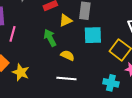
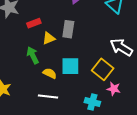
cyan square: (93, 35) -> (70, 66), moved

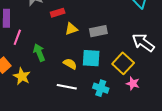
gray rectangle: (68, 29) -> (98, 31), moved, turned 66
green arrow: (33, 55) -> (39, 53), moved
cyan cross: (92, 102) -> (101, 88), moved

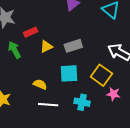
green arrow: (39, 53) -> (14, 50), moved
yellow semicircle: (70, 64) -> (40, 84), moved

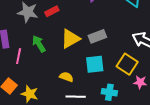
red rectangle: (31, 32) -> (52, 11), moved
yellow triangle: (46, 47) -> (70, 39), size x1.5

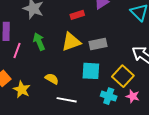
red rectangle: (52, 11) -> (77, 15), moved
yellow semicircle: (66, 77) -> (52, 79), moved
cyan cross: (109, 92) -> (109, 96), moved

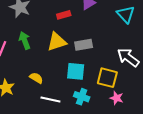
yellow square: (123, 76) -> (107, 78), turned -30
cyan cross: (109, 96) -> (82, 97), moved

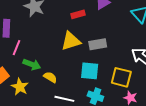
green arrow: (25, 40) -> (32, 64), moved, turned 132

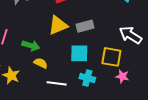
green arrow: (32, 64) -> (31, 46), moved

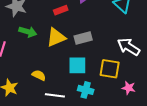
green arrow: (31, 46) -> (28, 32), moved
pink star: (122, 76) -> (129, 88), moved

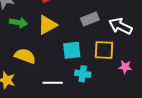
gray rectangle: (83, 38) -> (90, 19), moved
yellow semicircle: (39, 75) -> (25, 56), moved, size x1.5

